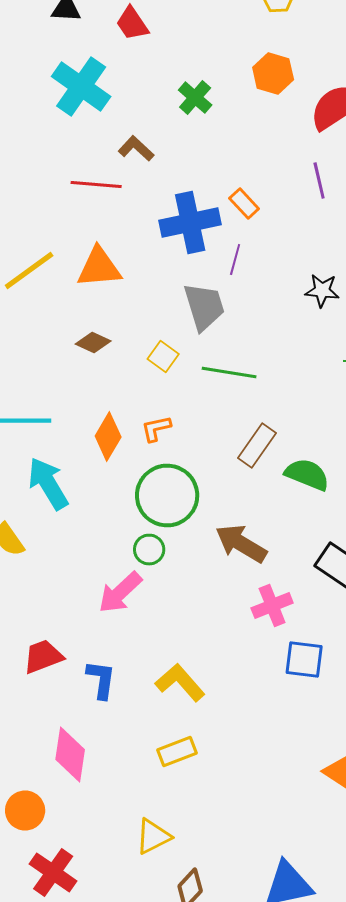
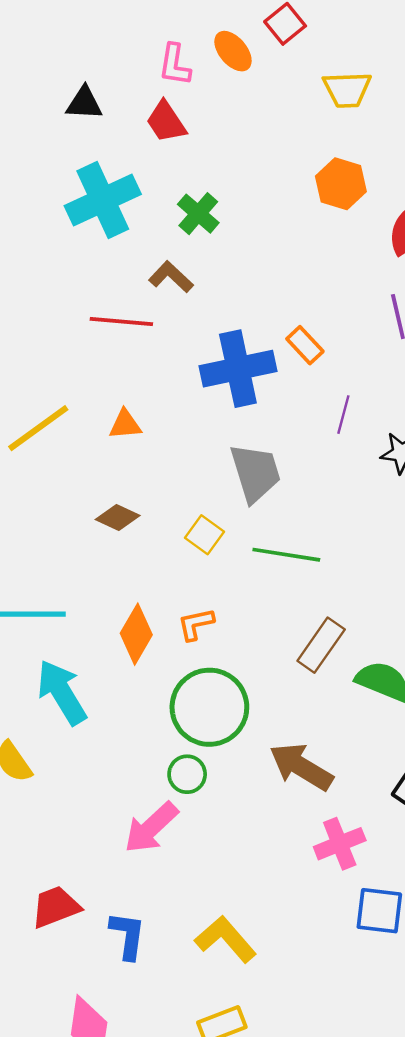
cyan cross: (81, 86) -> (103, 200), turned 30
green cross: (195, 98) -> (198, 214), moved
purple line: (235, 260) -> (343, 415), moved
orange triangle: (99, 268) -> (125, 424), size x0.6

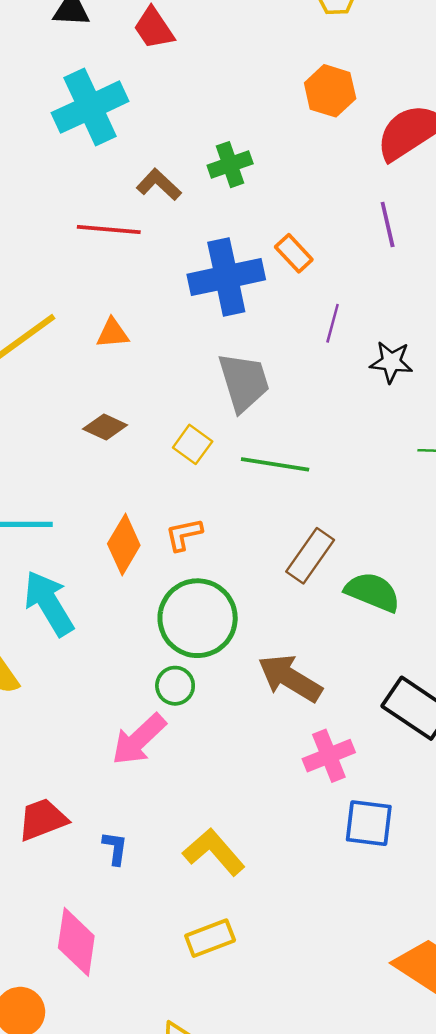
green cross: (198, 214) -> (230, 165), moved, turned 30
blue L-shape: (128, 935) -> (115, 848), size x0.7

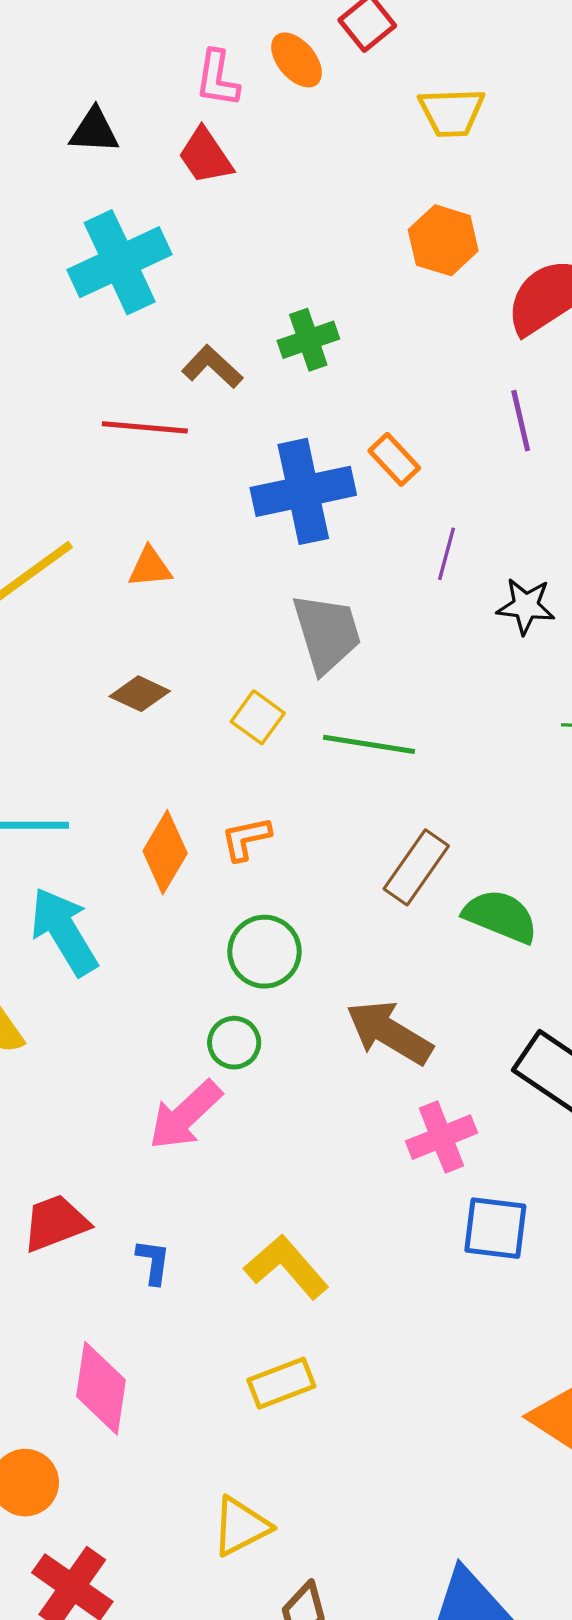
green circle: (198, 618) -> (264, 952), size x0.7

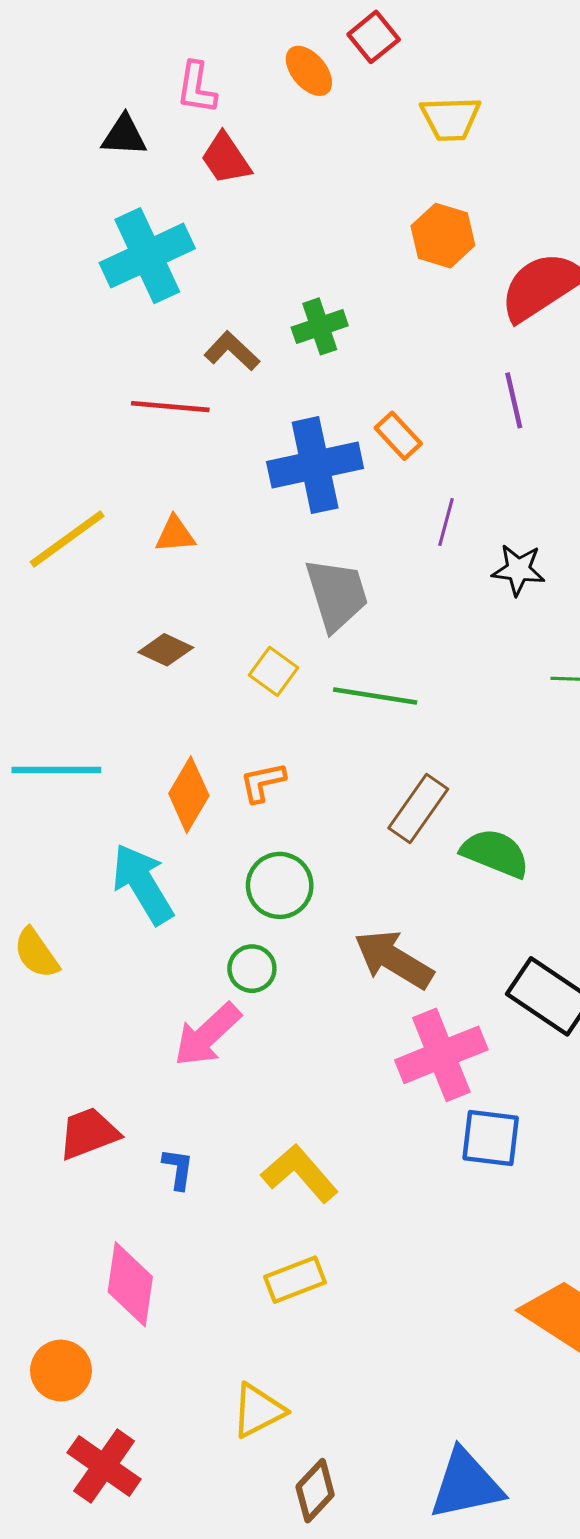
pink L-shape: (217, 78) -> (196, 88), moved
cyan arrow: (64, 931) -> (143, 884), moved
pink cross: (441, 1137) -> (441, 1055), size x1.4

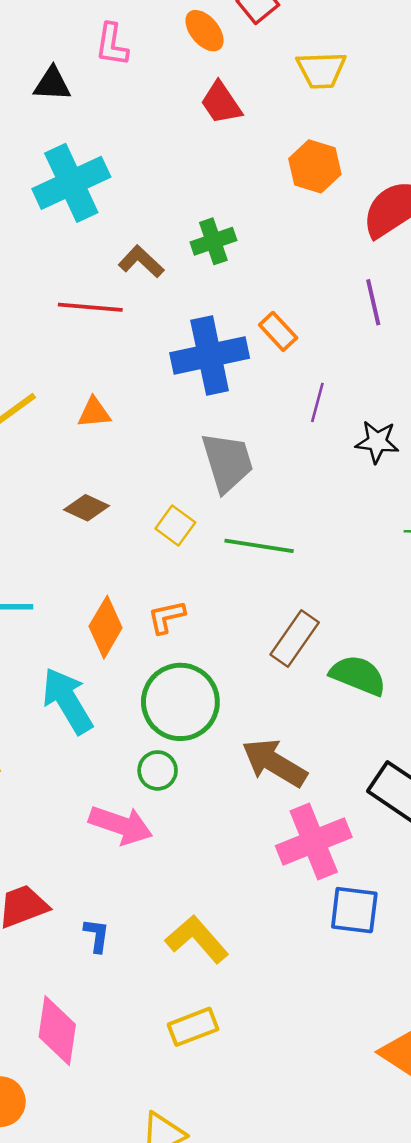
red trapezoid: (226, 159) -> (221, 103), moved
green circle: (280, 885) -> (180, 702), size x1.4
pink arrow: (207, 1035) -> (121, 825), turned -118

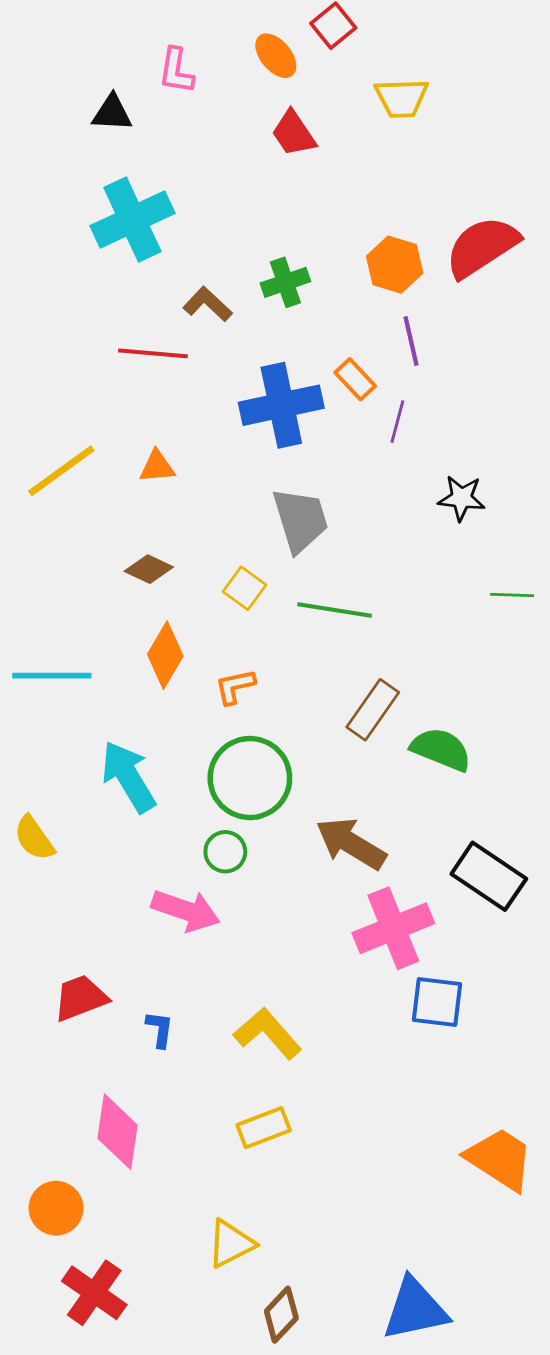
orange hexagon: (315, 166) -> (395, 265), moved
purple line: (373, 302) -> (411, 341), moved
purple line: (317, 402) -> (397, 422), moved
orange diamond: (106, 627) -> (165, 655), moved

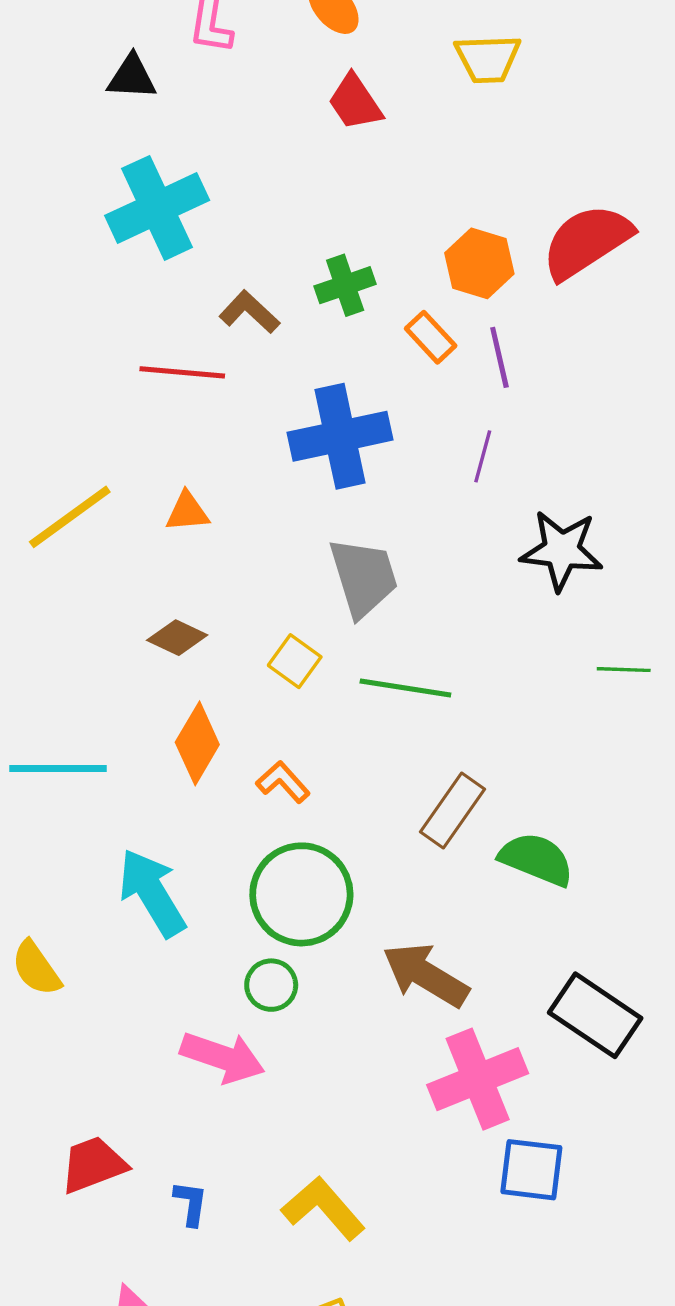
orange rectangle: (355, 379) -> (431, 337), moved
black star: (462, 498) -> (562, 550), size x1.4
orange L-shape: (235, 687) -> (283, 782), turned 60

